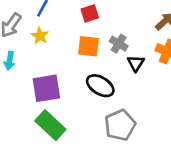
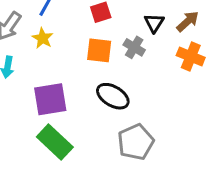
black triangle: (136, 63) -> (154, 23), moved

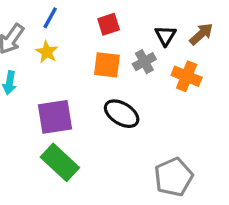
gray cross: (134, 47) -> (144, 62), turned 30
orange cross: (191, 57) -> (187, 76), moved
gray pentagon: (136, 142) -> (174, 177), moved

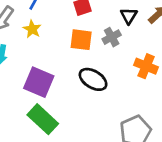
orange cross: (187, 76) -> (146, 66), moved
purple square: (55, 117) -> (39, 82), turned 32

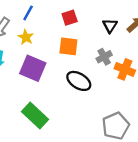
gray cross: (112, 37) -> (104, 57), moved
purple square: (39, 82) -> (33, 68), moved

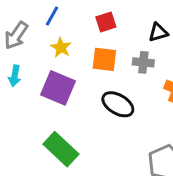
black triangle: (110, 26) -> (158, 32), turned 42
yellow star: (26, 37) -> (61, 47), moved
gray cross: (104, 57) -> (143, 62), moved, turned 35

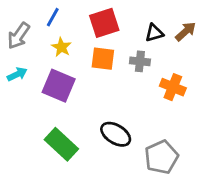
red square: (106, 22) -> (104, 23), size x1.5
cyan arrow: (15, 76) -> (17, 74), turned -126
black ellipse: (118, 104) -> (116, 134), moved

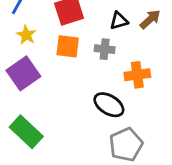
purple square: (59, 86) -> (23, 73), turned 32
orange cross: (173, 87) -> (137, 75), turned -30
black ellipse: (116, 134) -> (109, 105), moved

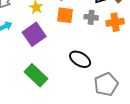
orange cross: (137, 75) -> (115, 22), moved
black ellipse: (109, 105) -> (80, 59), moved

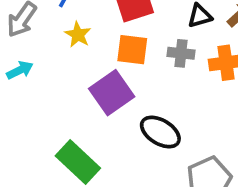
purple square: (34, 34) -> (112, 93), moved

